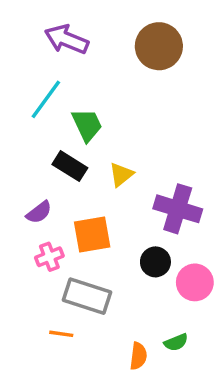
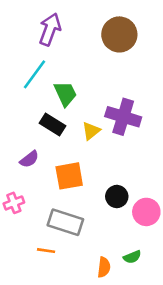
purple arrow: (66, 39) -> (50, 29), turned 88
purple cross: (178, 209) -> (123, 117), moved
pink cross: (49, 257) -> (14, 203), moved

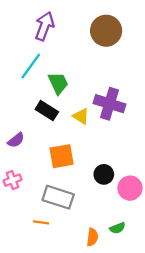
yellow triangle: (91, 131) -> (81, 116), turned -48
purple semicircle: (29, 159) -> (16, 140), moved

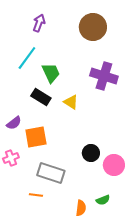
purple arrow: (44, 26) -> (39, 23), size x0.7
purple cross: (109, 104) -> (104, 76), moved
orange square: (62, 156) -> (36, 137), moved

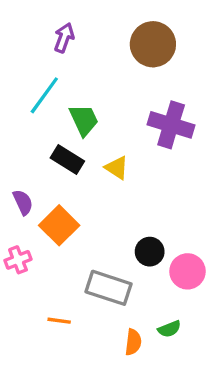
purple semicircle: (14, 123) -> (23, 202), turned -77
orange square: (36, 137) -> (59, 225), turned -35
gray rectangle: (51, 173) -> (108, 288), moved

